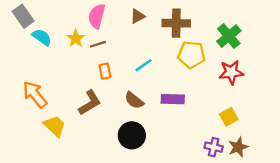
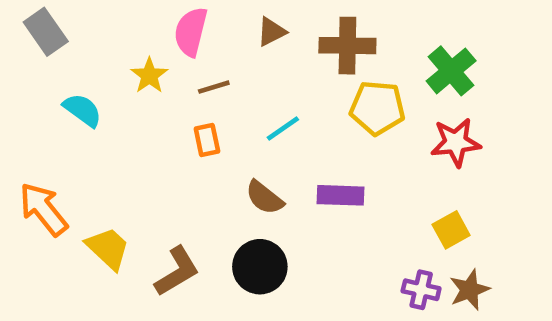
cyan semicircle: (42, 37) -> (83, 110), moved
brown line: (98, 44) -> (214, 87), moved
orange arrow: (35, 94) -> (43, 209), moved
brown L-shape: (90, 103) -> (177, 271), moved

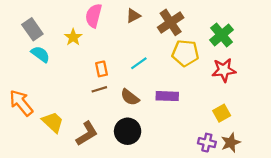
gray rectangle: (46, 32) -> (32, 29), moved
brown cross: (347, 46) -> (171, 22), turned -35
brown line: (214, 87) -> (99, 89), moved

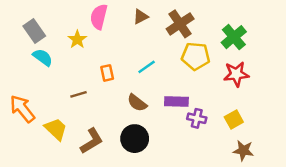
brown line: (99, 89) -> (78, 94), moved
purple cross: (207, 143) -> (197, 118), moved
brown star: (231, 143) -> (243, 151), turned 30

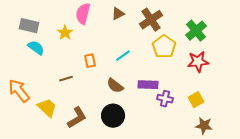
gray rectangle: (34, 31) -> (29, 26), turned -42
yellow pentagon: (196, 56) -> (164, 47), turned 30

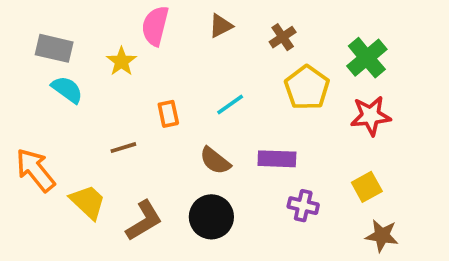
brown cross: (151, 20) -> (283, 37), size x0.6
purple cross: (165, 99) -> (303, 206), moved

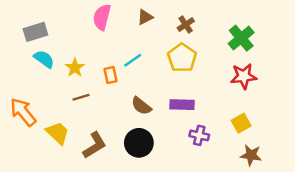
gray rectangle: (54, 48) -> (35, 32), turned -30
yellow star: (121, 61) -> (75, 68), moved
yellow pentagon: (307, 88) -> (182, 58), moved
cyan line: (230, 104) -> (133, 60), moved

